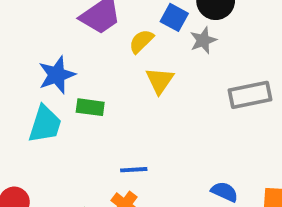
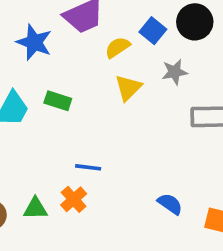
gray star: (203, 40) -> (175, 72), moved
blue star: (57, 75) -> (34, 42), moved, turned 30

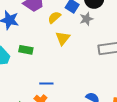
gray star: (175, 72) -> (86, 19), moved

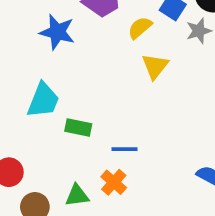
green rectangle: (26, 50) -> (78, 127), moved

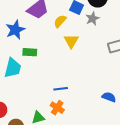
blue star: (57, 32) -> (15, 30), turned -30
green rectangle: (78, 127) -> (30, 52), moved

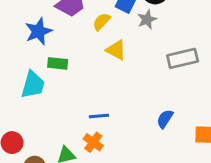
yellow triangle: (71, 41) -> (116, 50), turned -35
blue semicircle: (109, 97) -> (165, 119), moved, turned -80

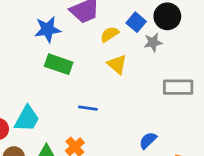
green rectangle: (58, 63) -> (59, 64), size x1.4
cyan trapezoid: (33, 85) -> (27, 119), moved
blue line: (99, 116) -> (88, 108), moved

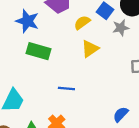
blue star: (48, 29) -> (27, 21), turned 30
yellow triangle: (117, 64) -> (90, 49), turned 48

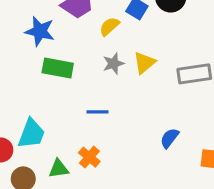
gray star: (121, 28) -> (113, 63), moved
yellow triangle: (90, 49) -> (144, 63), moved

